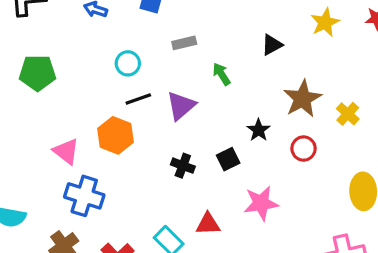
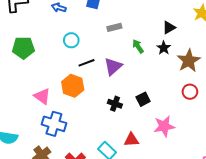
cyan circle: (128, 63) -> (71, 40), moved
black star: (259, 130) -> (164, 48), moved

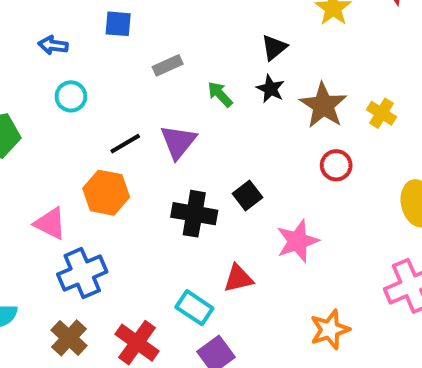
cyan circle: (71, 40) -> (71, 96), moved
black cross: (115, 104) -> (194, 214), size x1.5
blue cross: (54, 124) -> (82, 273), turned -30

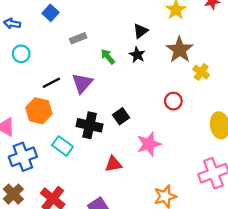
blue square: (118, 24) -> (51, 13), turned 35
brown star: (323, 105) -> (180, 50), moved
cyan rectangle: (194, 308) -> (62, 146), moved

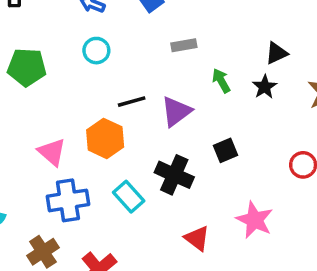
black square: (121, 116) -> (226, 150), moved
pink star: (149, 144) -> (255, 220), turned 30
red triangle: (113, 164) -> (197, 238), turned 36

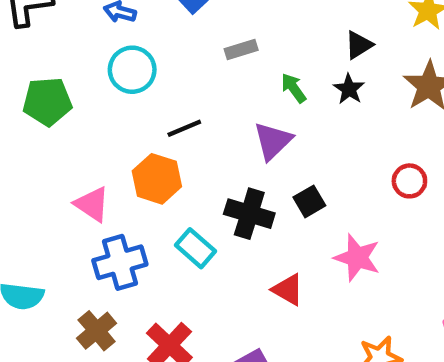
cyan circle: (96, 51) -> (132, 70), size x1.4
purple triangle: (176, 111) -> (273, 141), moved
black square: (226, 150) -> (309, 201), moved

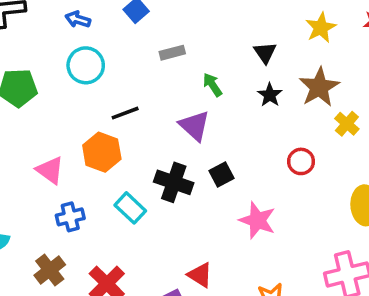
black triangle: (359, 45) -> (265, 53), turned -35
black star: (349, 89) -> (270, 95), moved
purple triangle: (273, 141) -> (194, 126), turned -36
blue cross: (120, 262) -> (70, 217), size x0.7
red triangle: (288, 290) -> (200, 275), moved

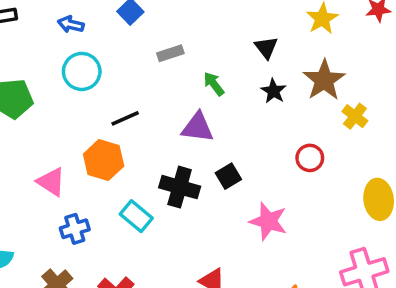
purple triangle: (194, 126) -> (198, 127), turned -32

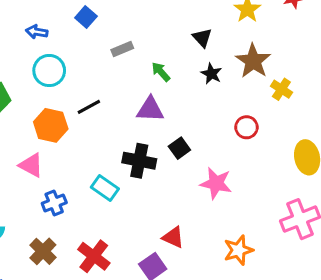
orange hexagon: (104, 160) -> (51, 125), moved

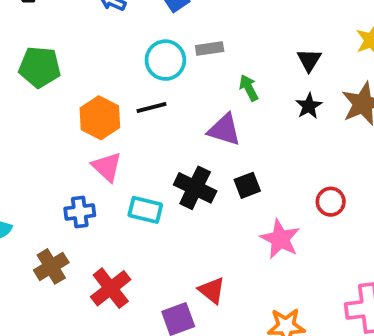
cyan circle: (49, 70) -> (165, 60), moved
red circle: (246, 127) -> (331, 202), moved
pink triangle: (31, 165) -> (107, 167), moved
cyan rectangle: (105, 188) -> (145, 210), turned -36

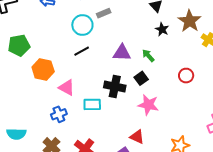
green arrow: (249, 88) -> (148, 56), moved
orange hexagon: (100, 118) -> (43, 69), moved
pink star: (280, 239) -> (148, 105), moved

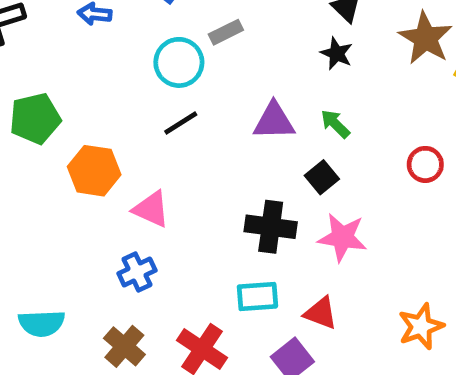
black star: (162, 29) -> (337, 53), moved
black cross: (115, 87) -> (271, 227), moved
cyan rectangle: (92, 104) -> (257, 297), moved

